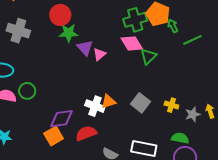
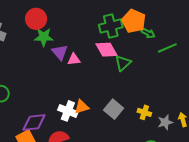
green arrow: (173, 26) -> (148, 33), turned 144
pink triangle: (99, 54) -> (74, 59), turned 32

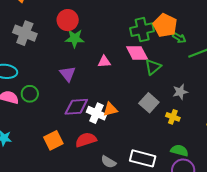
purple triangle: (60, 52) -> (68, 74), moved
gray square: (114, 109) -> (149, 103), moved
purple diamond: (34, 122) -> (76, 107), moved
gray star: (165, 122) -> (180, 92), moved

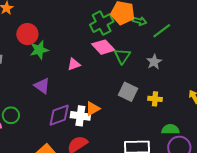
gray star: (180, 92) -> (154, 62), moved

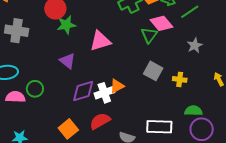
pink diamond: (103, 47) -> (161, 23), moved
gray star: (154, 62) -> (195, 46), moved
pink triangle: (74, 64) -> (100, 41), size x1.6
white cross: (80, 116) -> (104, 93), turned -30

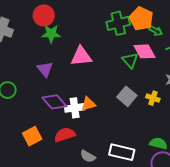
green triangle: (149, 35) -> (130, 60), turned -30
yellow cross: (180, 79) -> (153, 98), moved
purple diamond: (83, 91) -> (54, 102), turned 55

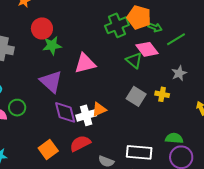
purple triangle: (45, 69) -> (51, 81), size x1.4
purple diamond: (54, 102) -> (65, 112), turned 35

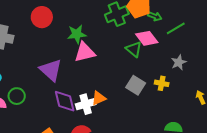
green star: (52, 45) -> (77, 34), moved

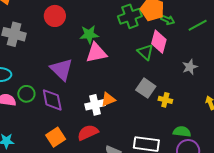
green line: (176, 28) -> (198, 25), moved
pink diamond: (147, 38) -> (159, 42), turned 50
yellow cross: (162, 83) -> (165, 100), moved
purple diamond: (65, 101) -> (52, 100), moved

